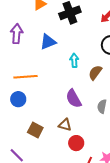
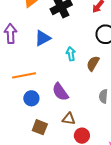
blue circle: (18, 99) -> (31, 98), moved
purple semicircle: (74, 99) -> (60, 92), moved

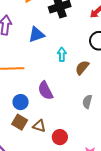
blue circle: (31, 98) -> (21, 102), moved
brown triangle: (69, 119) -> (39, 126), moved

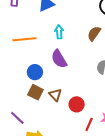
cyan arrow: (62, 54) -> (59, 32), moved
brown triangle: (39, 126) -> (55, 95), turned 32

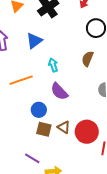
red circle: (77, 104) -> (87, 132), size x1.5

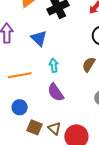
blue triangle: (34, 41) -> (39, 38), turned -48
blue circle: (39, 110) -> (20, 107), moved

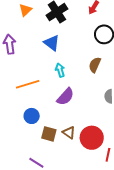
blue triangle: (39, 38) -> (52, 43), moved
purple semicircle: (56, 92) -> (65, 97), turned -96

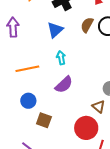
blue triangle: (52, 43) -> (55, 30), turned 36
brown semicircle: (95, 65) -> (87, 25), moved
brown triangle: (69, 133) -> (99, 107), moved

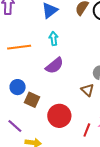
blue circle: (28, 101) -> (18, 87), moved
red circle: (86, 128) -> (59, 116), moved

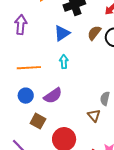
purple semicircle: (54, 66) -> (53, 96), moved
blue circle: (18, 87) -> (26, 96), moved

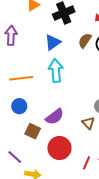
cyan arrow: (64, 62) -> (56, 71), size x1.6
purple semicircle: (53, 96) -> (55, 117), moved

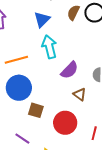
blue circle: (19, 106) -> (19, 88), size x1.6
purple semicircle: (55, 117) -> (70, 70), moved
brown triangle: (88, 123) -> (80, 94), moved

